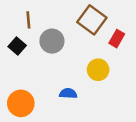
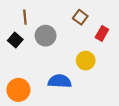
brown square: (92, 20) -> (80, 17), size x0.6
blue semicircle: (68, 93) -> (60, 81), size x1.5

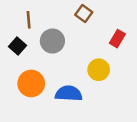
brown square: (80, 17) -> (84, 14), moved
orange circle: (18, 90) -> (31, 83), moved

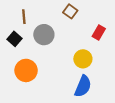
blue semicircle: (69, 93) -> (83, 86), moved, turned 110

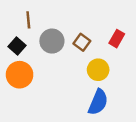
brown square: (70, 11) -> (82, 42), moved
orange circle: (26, 70) -> (20, 75), moved

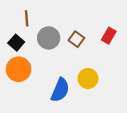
yellow circle: (98, 70) -> (88, 78), moved
blue semicircle: (98, 102) -> (60, 90), moved

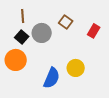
brown square: (76, 39) -> (66, 22), moved
black square: (16, 43) -> (22, 37), moved

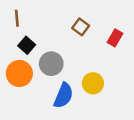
brown line: (23, 16) -> (17, 18), moved
gray circle: (42, 33) -> (51, 64), moved

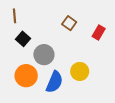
orange circle: (19, 73) -> (26, 76), moved

